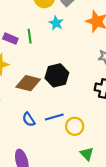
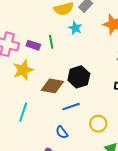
blue line: (54, 117) -> (71, 107), moved
blue semicircle: (29, 119) -> (62, 132), moved

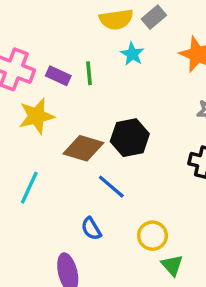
blue line: (71, 107) -> (111, 187), turned 54
yellow circle: (98, 124) -> (152, 236), moved

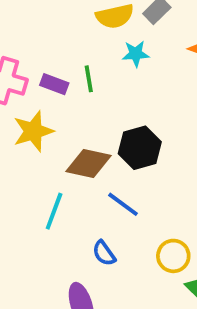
cyan star: (132, 54) -> (136, 54), turned -30
cyan line: (29, 188) -> (54, 211), moved

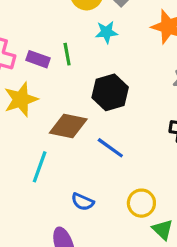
black hexagon: (140, 148) -> (110, 92), moved
blue line: (123, 204) -> (110, 148), moved
blue semicircle: (104, 253) -> (83, 202), turned -30

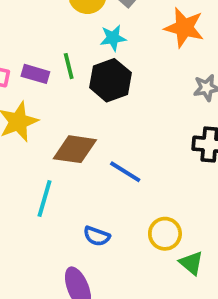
black hexagon: (110, 92) -> (110, 80), moved

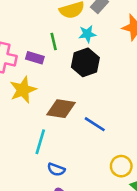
green line: (69, 66) -> (54, 42), moved
blue semicircle: (97, 236) -> (56, 169), moved

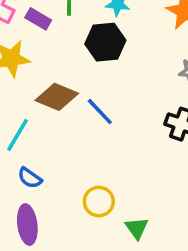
blue line: (95, 124) -> (100, 112), moved
yellow circle: (121, 166) -> (99, 201), moved

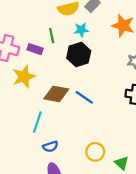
blue semicircle: (30, 178) -> (50, 146), turned -40

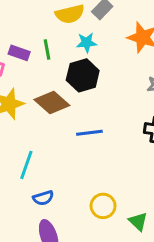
purple rectangle: (35, 49) -> (19, 53), moved
brown diamond: (56, 94) -> (52, 103), moved, turned 30
blue line: (84, 97) -> (89, 133), turned -42

